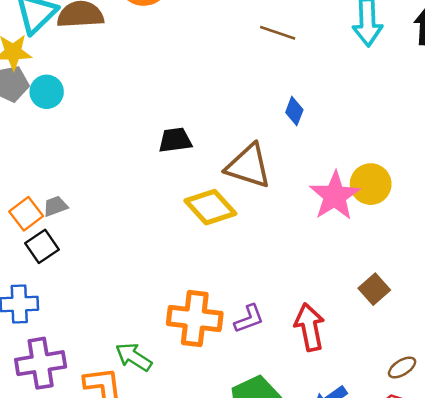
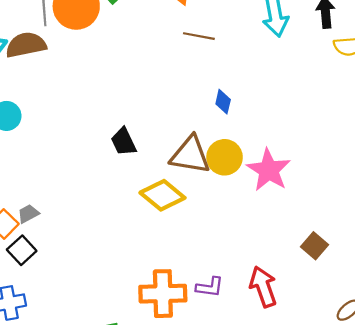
black trapezoid: (175, 140) -> (124, 142), turned -100
yellow circle: (371, 184) -> (225, 157), moved
purple L-shape: (249, 319) -> (210, 287), turned 36

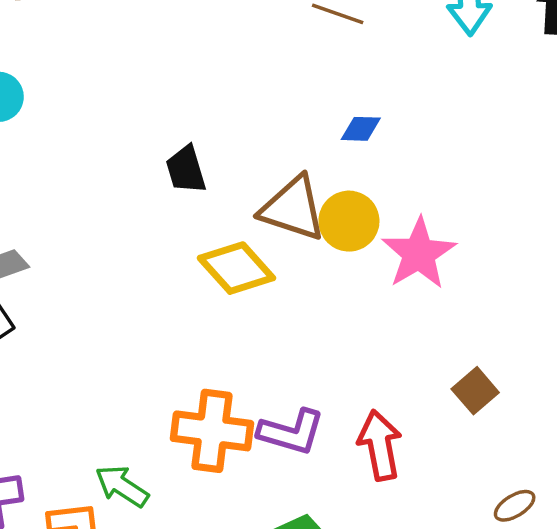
blue diamond: (223, 102) -> (361, 129), turned 70
purple L-shape: (210, 287) -> (291, 432), size x1.4

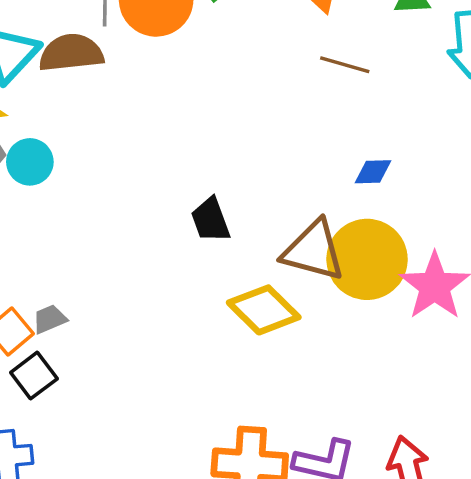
yellow circle: (349, 221) -> (367, 259), size x1.4

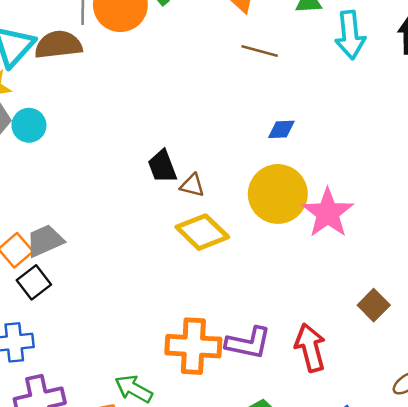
brown triangle: (313, 251) -> (192, 185), moved, size x0.5
gray trapezoid: (50, 319) -> (45, 241), size x1.5

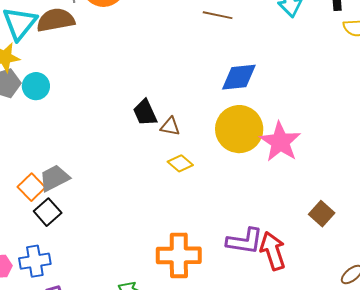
blue diamond: (281, 129) -> (239, 77), size x1.6
yellow diamond: (202, 232) -> (180, 163), size x0.6
purple L-shape: (248, 343) -> (245, 241), moved

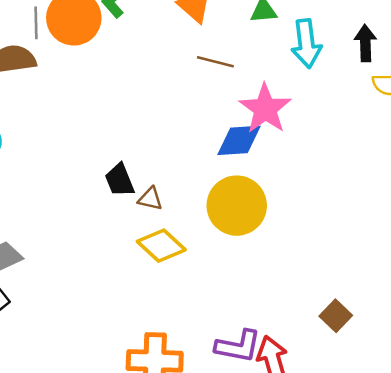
pink star: (280, 142) -> (265, 109), moved
yellow diamond: (180, 163) -> (161, 246), size x1.5

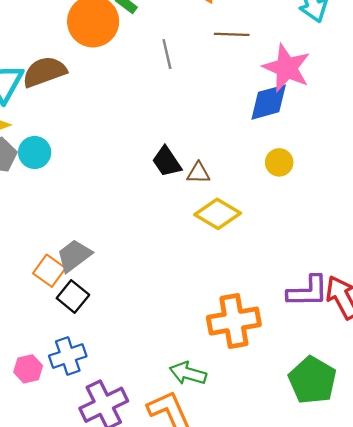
gray line: (36, 23) -> (167, 54), moved
yellow circle: (237, 206) -> (279, 162), size x0.5

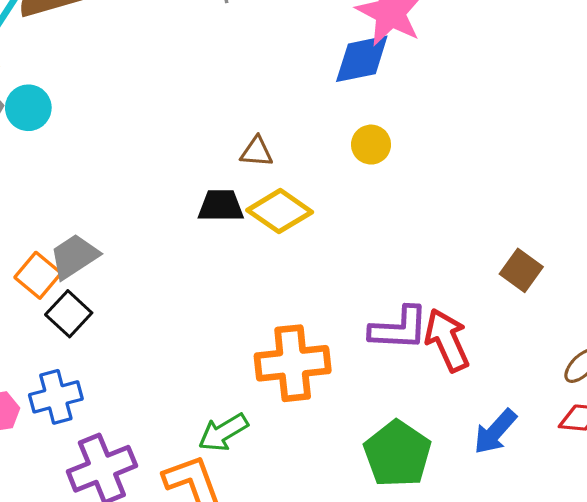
black trapezoid: (167, 162) -> (221, 206), moved, turned 120
green arrow: (188, 373) -> (223, 432), turned -51

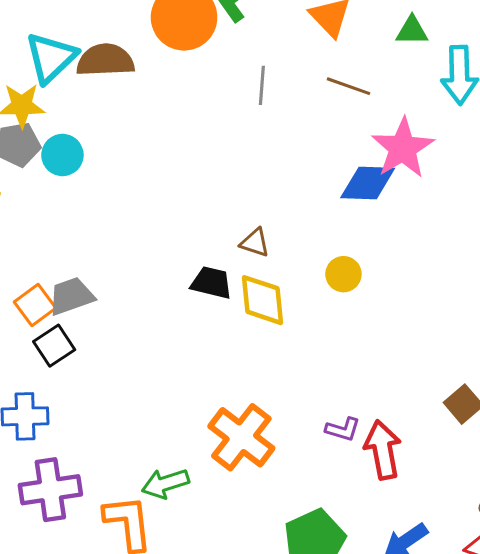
yellow circle: (371, 145) -> (343, 274), moved
yellow diamond: (280, 211) -> (262, 300), turned 36
purple L-shape: (399, 328) -> (343, 429), size x0.6
orange cross: (293, 363) -> (241, 437), turned 30

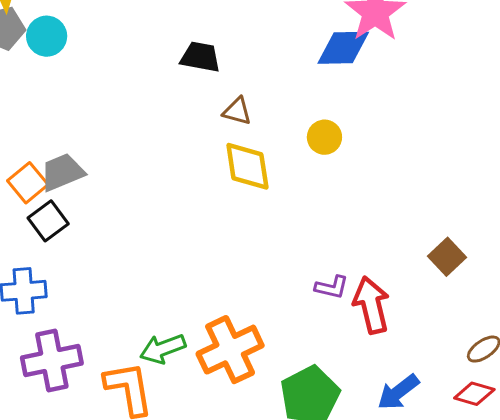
black trapezoid: (211, 283) -> (200, 57), moved
orange cross: (241, 437) -> (230, 350), moved, turned 30

